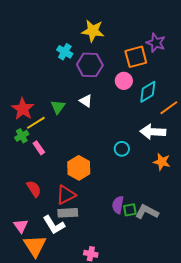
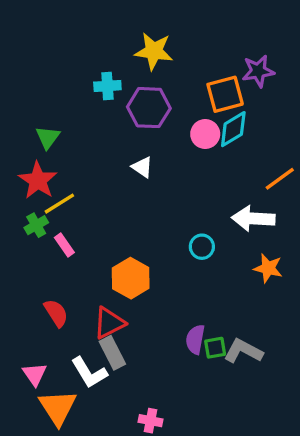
purple star: (156, 43) -> (258, 71), turned -30
cyan cross: (65, 52) -> (107, 86), turned -35
cyan diamond: (148, 92) -> (233, 129), moved
green triangle: (58, 107) -> (48, 137), moved
gray rectangle: (68, 213) -> (112, 353), turned 66

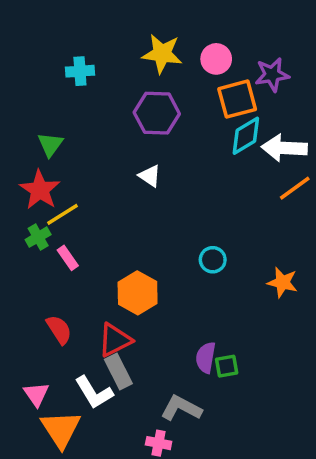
cyan cross: (107, 86) -> (80, 71), moved
pink circle: (205, 134) -> (216, 59), moved
white arrow: (253, 219) -> (284, 148), moved
gray L-shape: (243, 351) -> (181, 408), moved

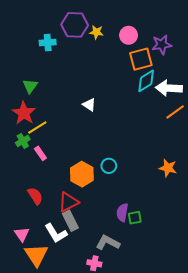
yellow star: (162, 54) -> (96, 32), size x0.6
purple hexagon: (157, 113) -> (75, 25), moved
cyan circle: (213, 260) -> (109, 166), moved

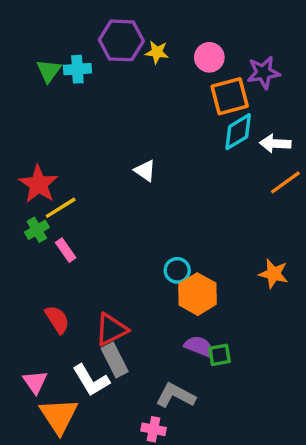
green triangle: (30, 86) -> (49, 71), moved
white arrow: (169, 88) -> (275, 144), size x0.7
orange hexagon: (82, 174) -> (197, 294), moved
purple semicircle: (122, 212) -> (199, 346), turned 102

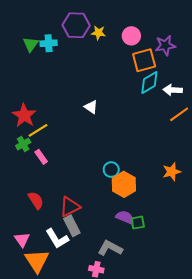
orange star: (274, 274) -> (172, 172), turned -30

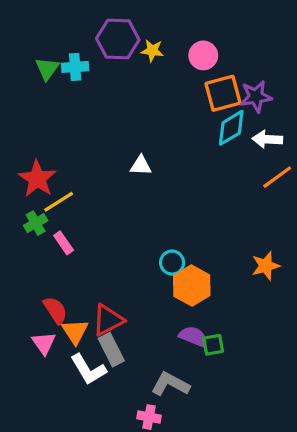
purple star: (165, 45) -> (256, 97), moved
white triangle: (91, 107) -> (141, 166), turned -32
pink triangle: (22, 240) -> (44, 343), moved
orange triangle: (37, 261) -> (75, 332), moved, size x0.7

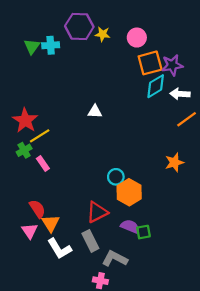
orange star: (266, 266) -> (174, 162), moved
red triangle: (108, 320) -> (97, 212), moved
gray rectangle: (111, 350) -> (90, 241), moved

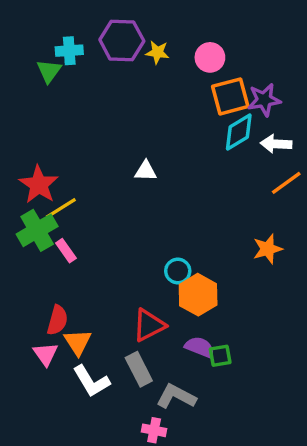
cyan cross: (51, 45) -> (69, 51), moved
green cross: (24, 150) -> (37, 230), size x1.6
red semicircle: (37, 209) -> (57, 320), turned 48

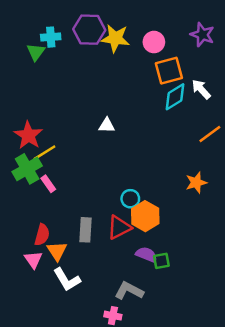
yellow star: (157, 52) -> (115, 38), size x1.6
purple star: (264, 100) -> (202, 35), moved, turned 30
white arrow: (276, 144) -> (201, 89), moved, turned 45
red triangle: (149, 325) -> (119, 227), moved
gray rectangle: (139, 369) -> (86, 230), moved, turned 30

